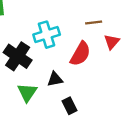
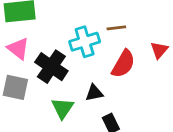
brown line: (94, 22) -> (116, 28), moved

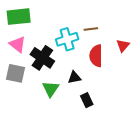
red semicircle: (123, 64) -> (96, 56), turned 150

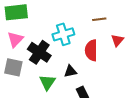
brown line: (91, 29) -> (99, 19), moved
pink triangle: (18, 44) -> (15, 39), turned 36

